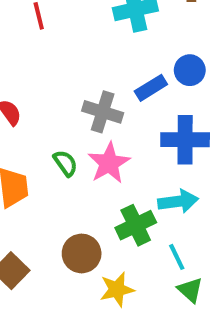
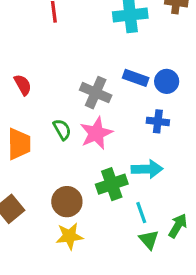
blue circle: (190, 70) -> (167, 81), moved
blue rectangle: (151, 88) -> (136, 78), turned 45
blue cross: (185, 140) -> (158, 121), size x0.6
yellow star: (117, 289) -> (69, 236), moved

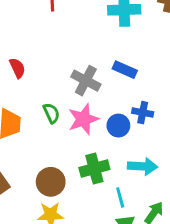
blue circle: (167, 81) -> (118, 126), moved
cyan arrow: (147, 169) -> (143, 166), moved

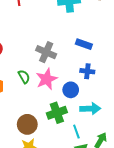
blue rectangle: (125, 70) -> (84, 44), moved
blue circle: (118, 126) -> (71, 90), moved

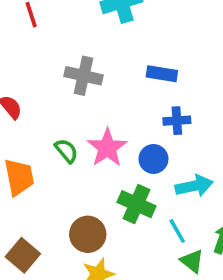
gray cross: (46, 52) -> (84, 76), moved
green cross: (57, 113) -> (136, 204), turned -36

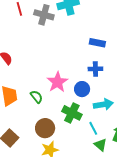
blue rectangle: (162, 74) -> (97, 43), moved
gray cross: (84, 76) -> (44, 15), moved
green semicircle: (66, 151) -> (37, 97), moved

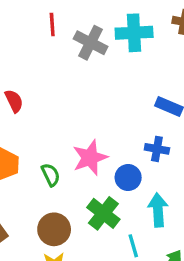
cyan arrow: (103, 104) -> (158, 210), turned -96

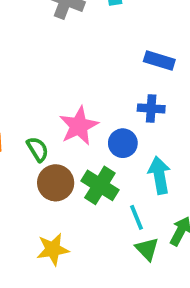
brown circle: (54, 229) -> (56, 183), moved

